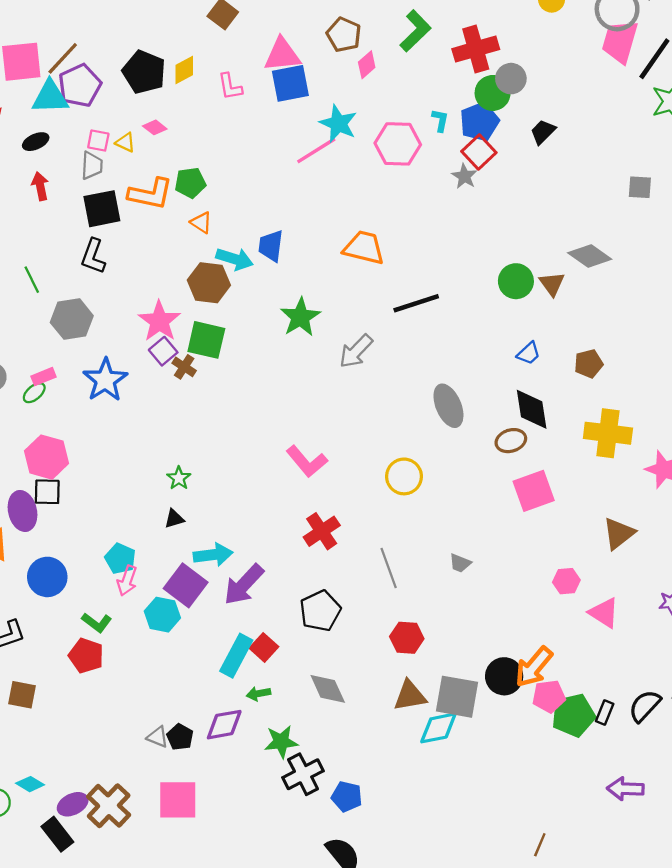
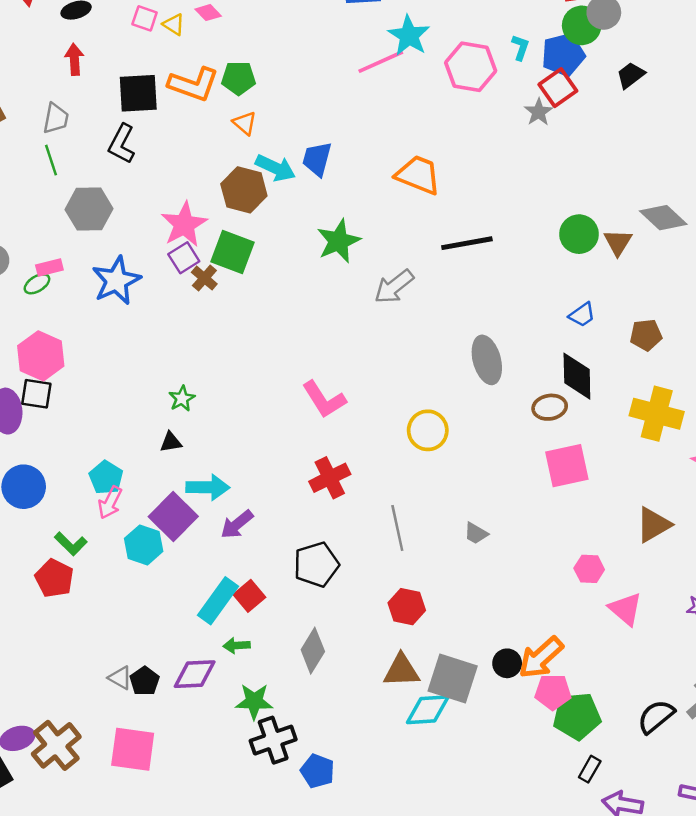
gray trapezoid: (92, 166) -> (56, 118), moved
purple arrow: (244, 585) -> (237, 524), size x0.7
black circle: (504, 676) -> (507, 663), size x0.7
gray diamond: (328, 689) -> (313, 651), turned 48
black rectangle: (605, 712) -> (590, 769), moved

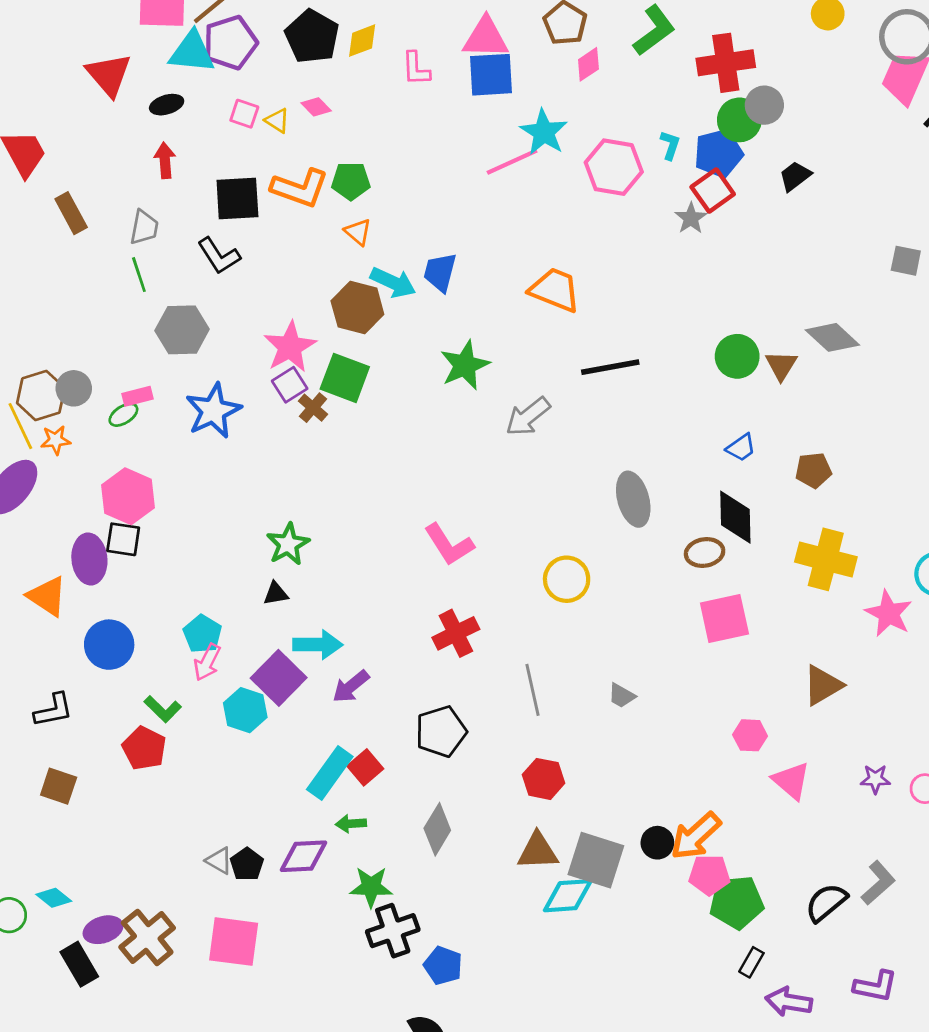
black L-shape: (122, 144) -> (219, 256), turned -60
green star: (182, 399) -> (288, 544), size x1.4

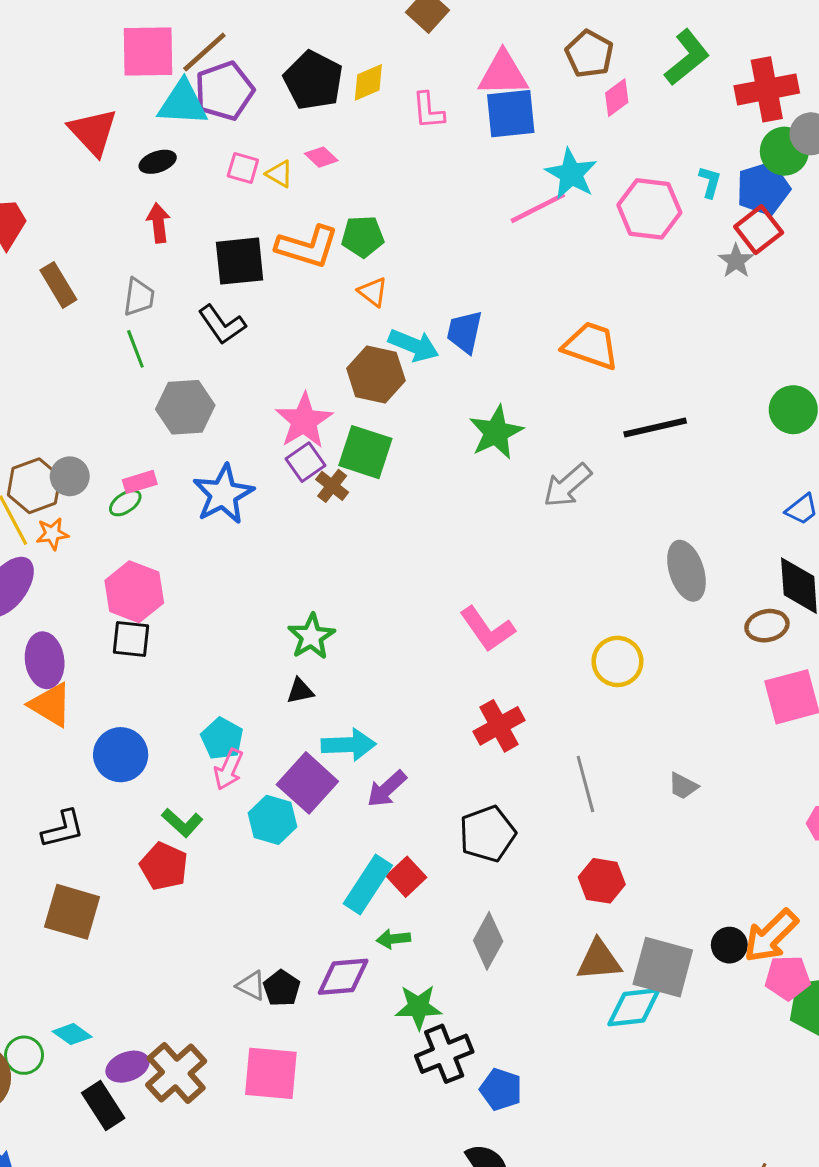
purple ellipse: (89, 559) -> (45, 660), moved
brown square: (59, 786) -> (72, 912), size x1.4

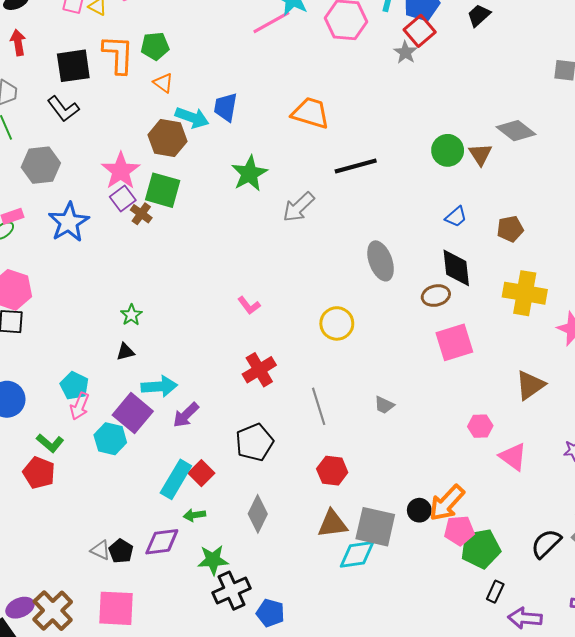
orange L-shape: (307, 247) -> (118, 54), turned -102
pink L-shape: (487, 629) -> (249, 305), size x0.6
green star: (311, 636) -> (131, 315), size x0.7

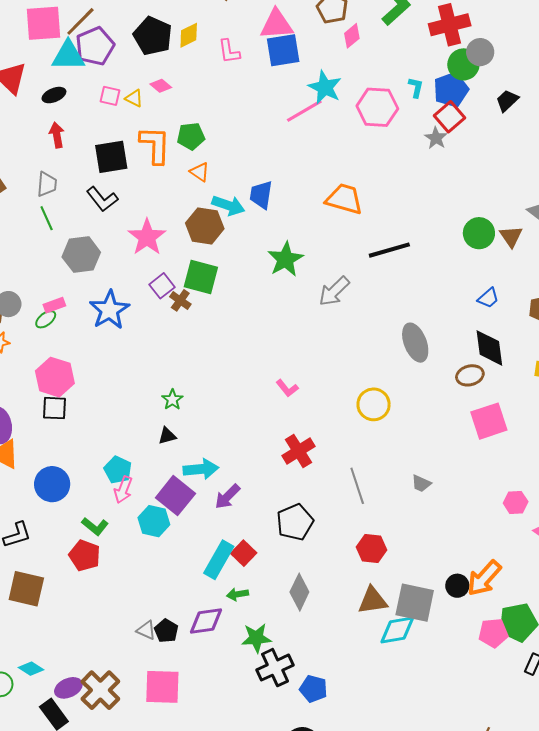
pink star: (121, 171) -> (147, 237), moved
pink pentagon: (459, 530) -> (493, 633), moved

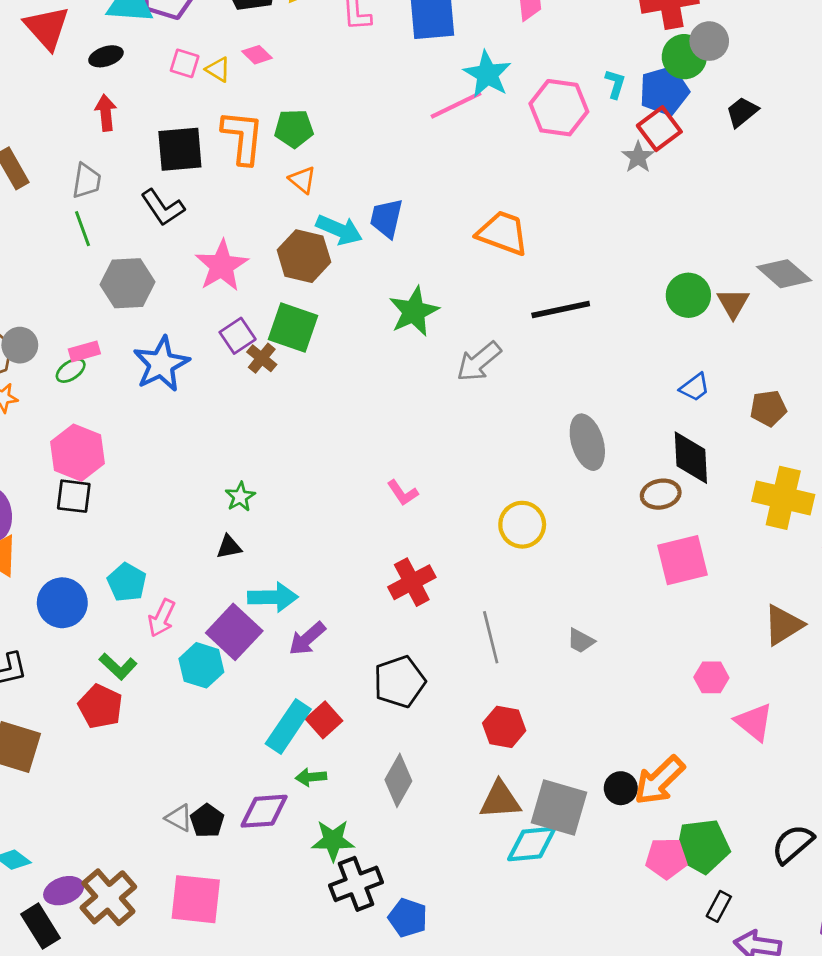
cyan pentagon: (118, 470) -> (127, 582), moved

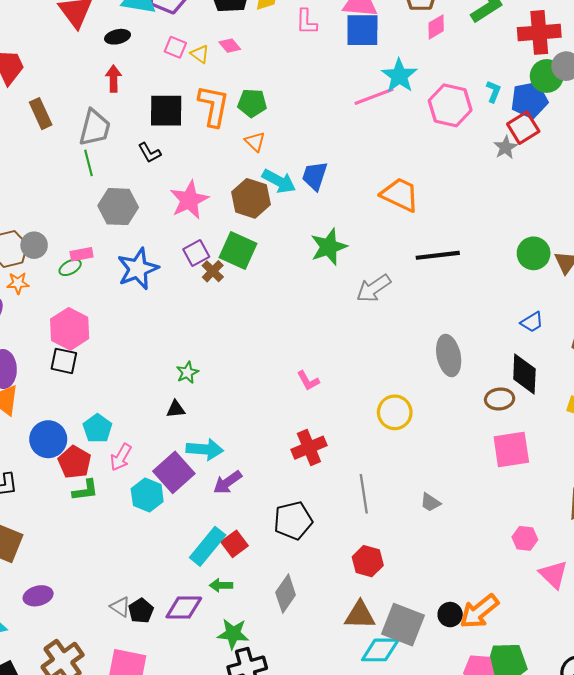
gray trapezoid: (87, 181) -> (95, 128), size x1.4
black L-shape: (163, 208) -> (149, 153), size x0.7
green L-shape: (118, 666) -> (85, 490), turned -56
red pentagon: (100, 706) -> (75, 462), moved
purple ellipse: (64, 891) -> (38, 596), moved

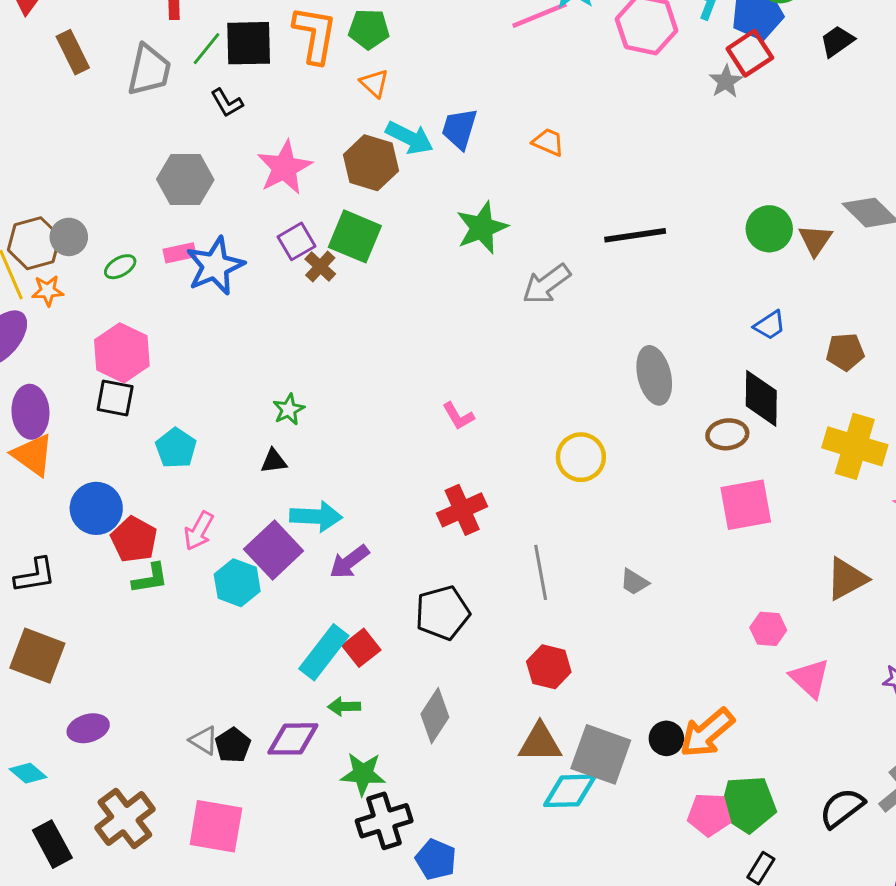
green line: (89, 163) -> (207, 49), moved, turned 55
orange trapezoid: (400, 195) -> (548, 142), moved, size x0.6
pink rectangle: (82, 254) -> (180, 253), moved
cyan pentagon: (98, 428) -> (176, 448), moved

